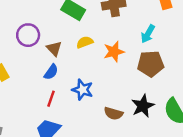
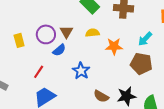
purple circle: (28, 35) -> (46, 34), moved
red line: (51, 99) -> (39, 72), moved

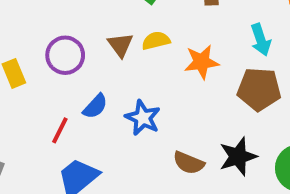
brown triangle: (66, 32) -> (120, 45), moved
cyan arrow: (145, 39) -> (261, 40), turned -56
blue semicircle: (59, 50) -> (95, 106), moved

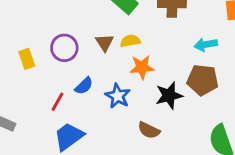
cyan arrow: (261, 40) -> (206, 45), turned 95
orange star: (202, 62) -> (142, 67), moved
black star: (238, 156) -> (169, 96), moved

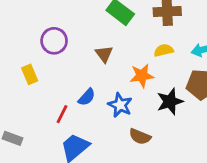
yellow semicircle: (130, 41) -> (164, 50), moved
purple circle: (64, 48) -> (54, 41), moved
brown semicircle: (149, 130) -> (140, 137), moved

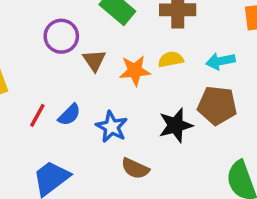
purple circle: (54, 41) -> (61, 36), moved
orange star: (142, 76) -> (135, 71), moved
red line: (62, 114) -> (37, 115), moved

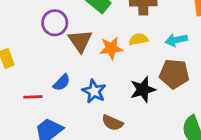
brown triangle: (94, 60) -> (80, 41), size x1.4
red line: (37, 115) -> (33, 97), moved, turned 60

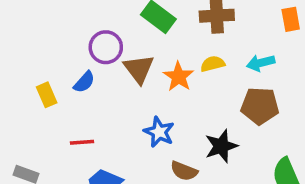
orange star: (111, 48) -> (179, 77), turned -30
blue semicircle: (62, 83) -> (84, 82), moved
black star: (143, 89) -> (221, 146), moved

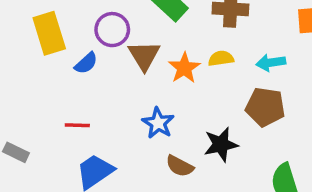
yellow rectangle: (47, 95) -> (49, 33), moved, size x1.6

